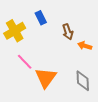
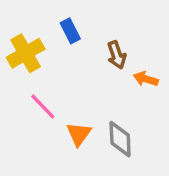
orange triangle: (46, 78) -> (79, 134), size x0.7
gray diamond: (83, 81) -> (120, 139), moved

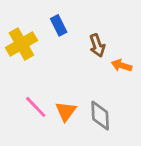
pink line: (43, 106) -> (36, 107), moved

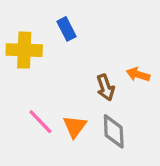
yellow cross: (21, 44) -> (24, 50), turned 32
brown arrow: (97, 45) -> (106, 87), moved

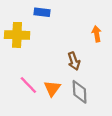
blue rectangle: (67, 29) -> (42, 12), moved, turned -56
orange arrow: (138, 74) -> (97, 34), moved, turned 63

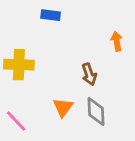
yellow cross: (17, 35) -> (19, 65), moved
pink line: (28, 85) -> (16, 121), moved

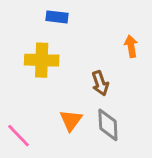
yellow cross: (19, 65) -> (42, 60), moved

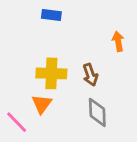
yellow cross: (42, 60) -> (51, 73), moved
orange triangle: (71, 120) -> (42, 104), moved

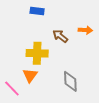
orange arrow: (118, 41) -> (85, 30), turned 104
brown arrow: (90, 75) -> (60, 36), moved, turned 147

